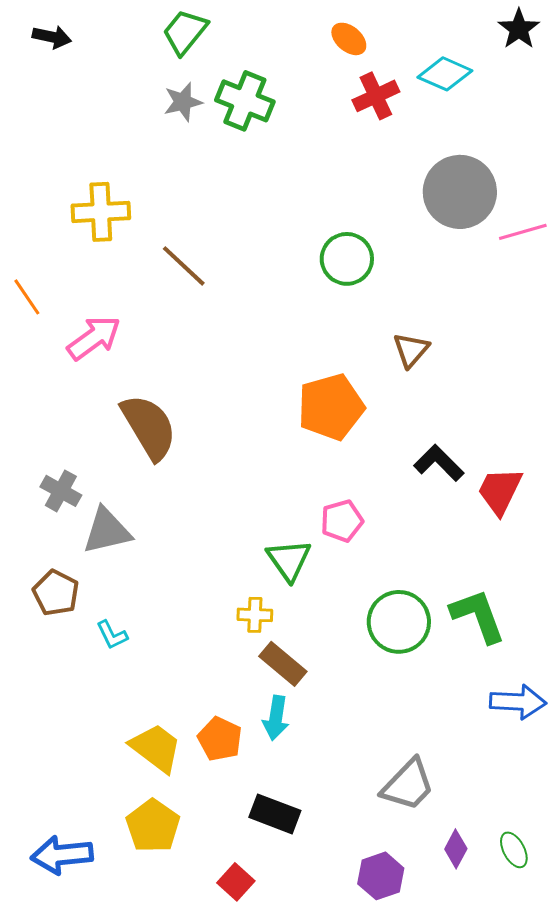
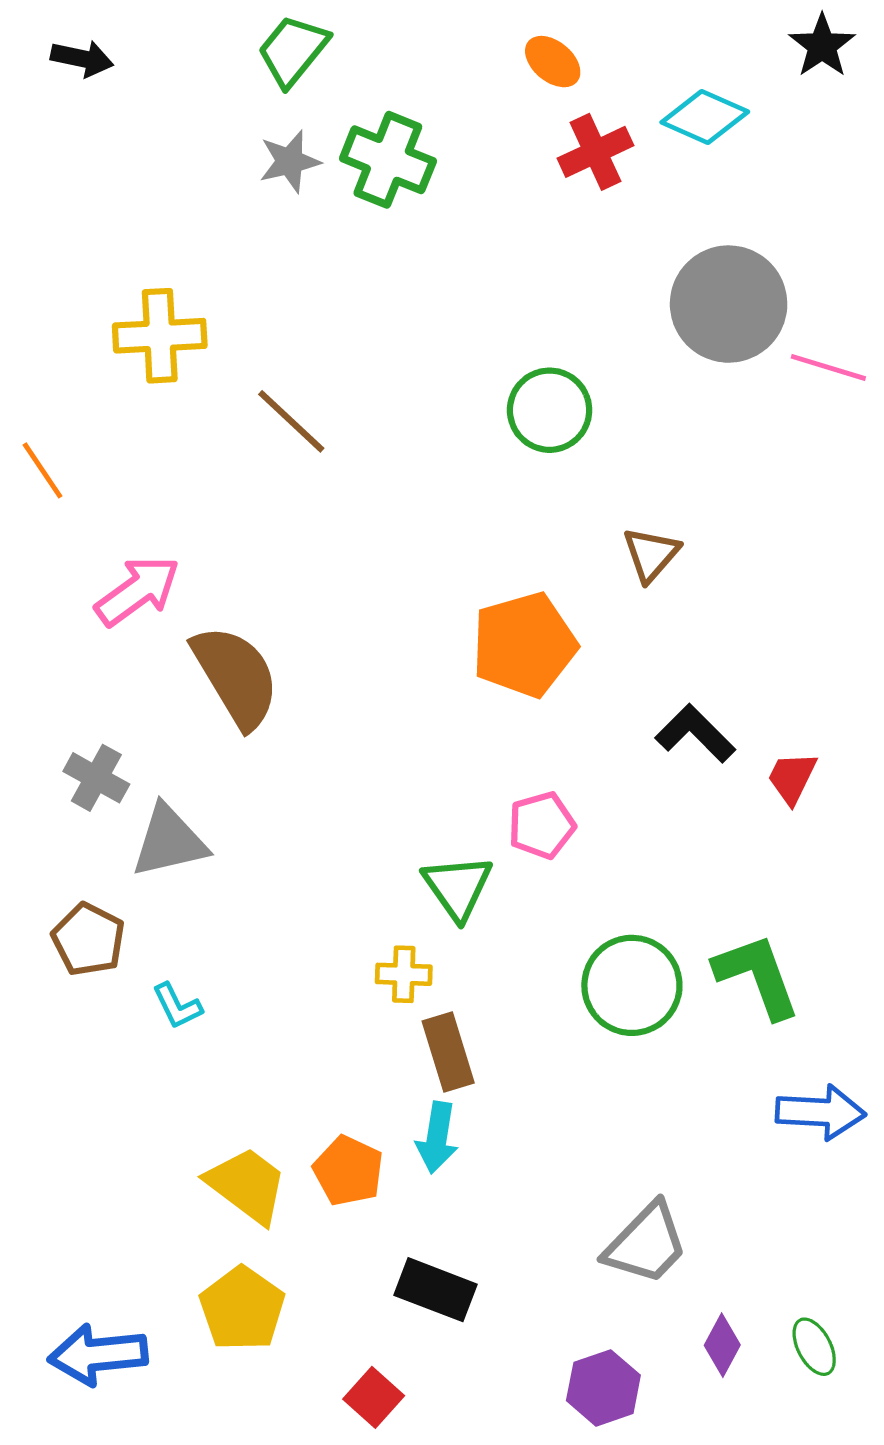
pink line: (523, 232) -> (828, 367), turned 33
pink arrow: (94, 338) -> (138, 591), moved
red trapezoid: (500, 491) -> (792, 778), size x0.7
brown rectangle: (283, 664) -> (448, 1052), turned 33

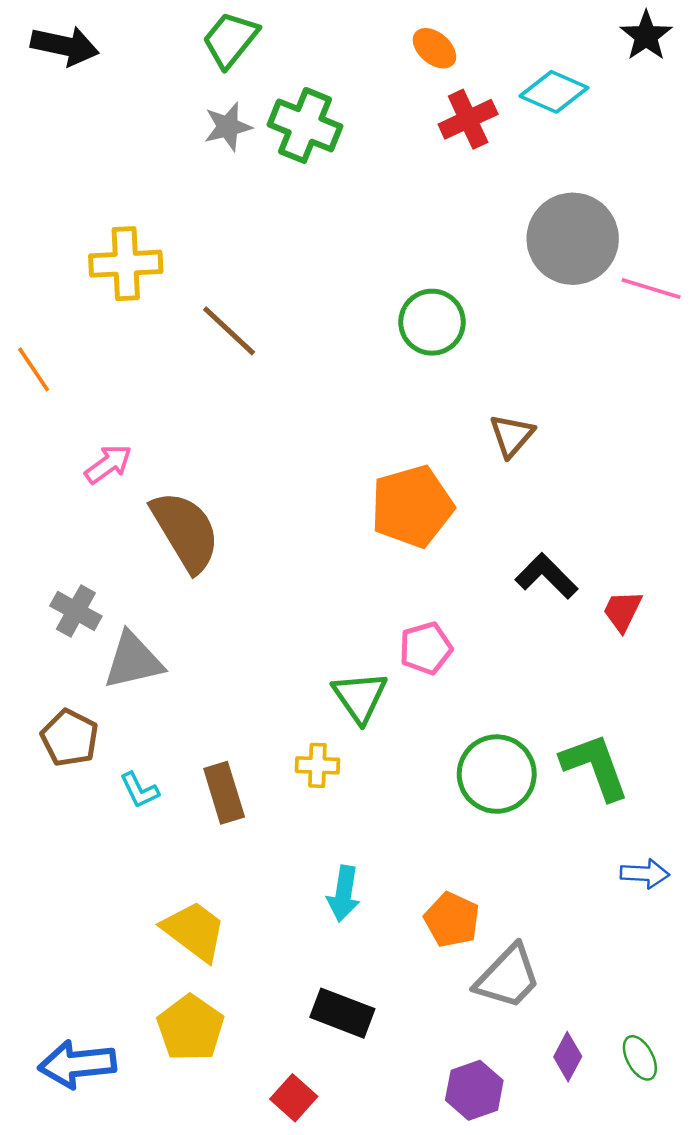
black arrow: (82, 58) -> (65, 46), size x1.4
pink arrow: (138, 591) -> (108, 464), size x0.7
brown rectangle: (448, 1052) -> (224, 793), moved
blue arrow: (820, 1112) -> (645, 874), size x0.7
orange pentagon: (348, 1171) -> (452, 920), moved

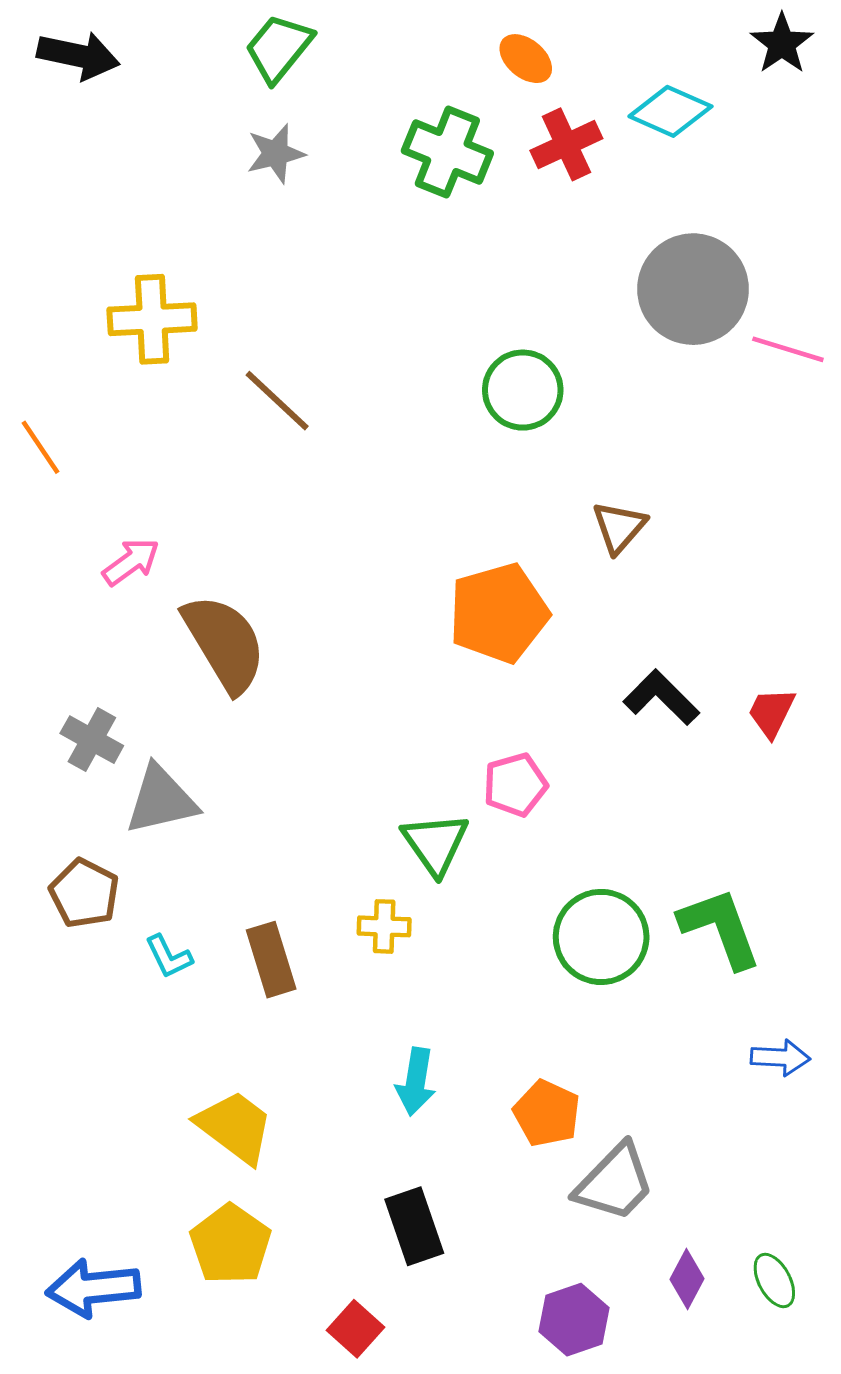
green cross: (305, 125) -> (447, 152), moved
red trapezoid: (622, 611) -> (771, 712), moved
black rectangle: (342, 1013) -> (414, 1226), turned 50

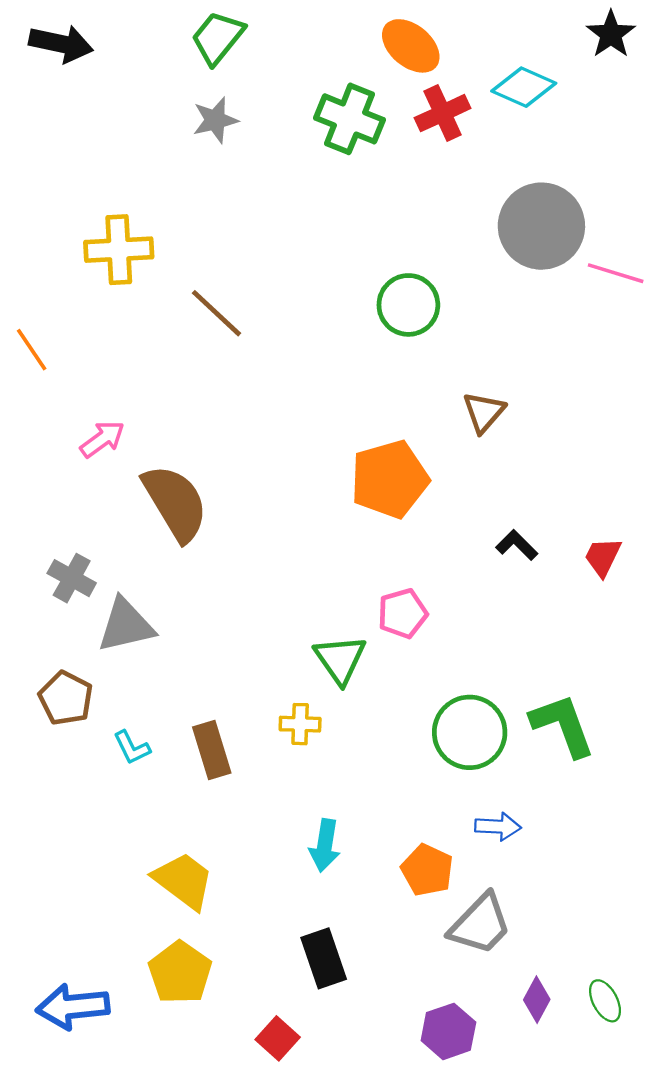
orange ellipse: (526, 59) -> (411, 46), size x1.4
black L-shape: (661, 697) -> (517, 545), size x0.7
blue arrow: (780, 1058) -> (498, 827), moved

